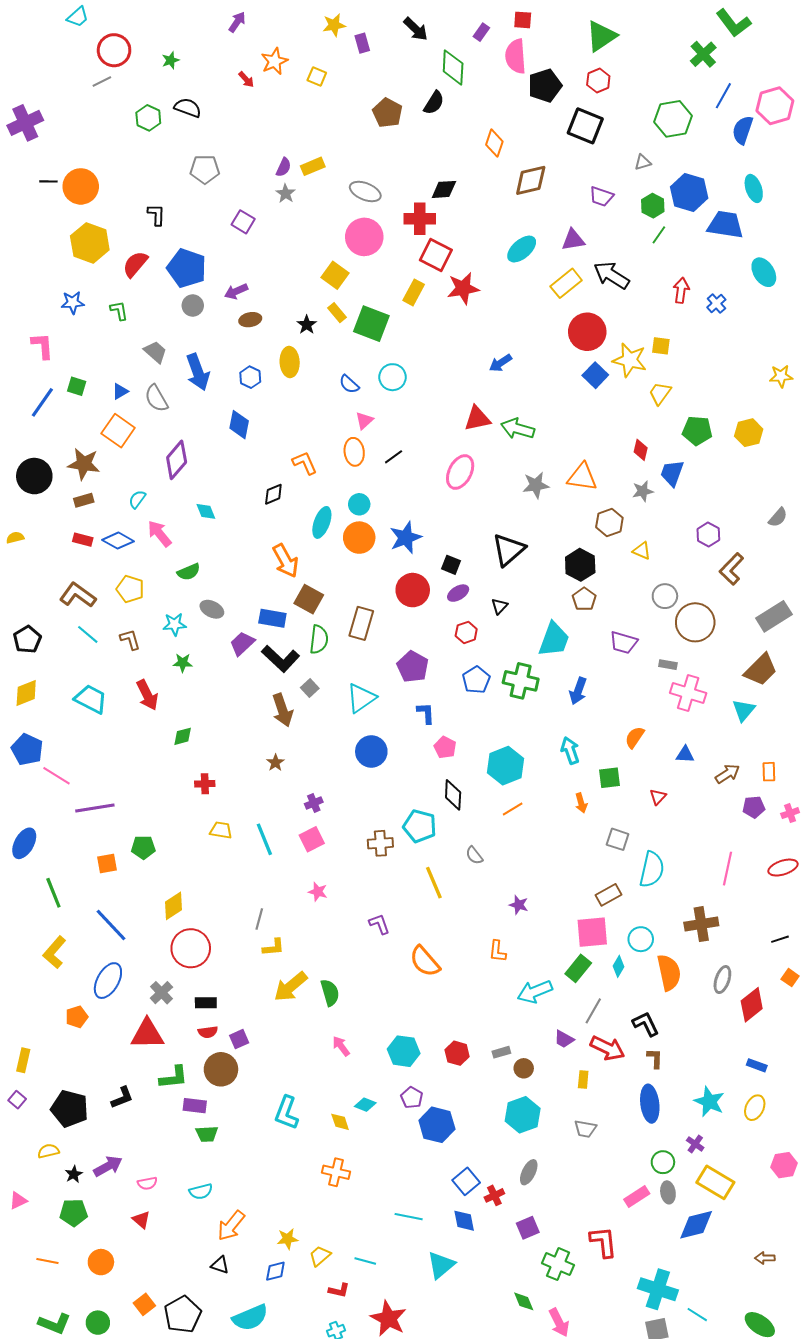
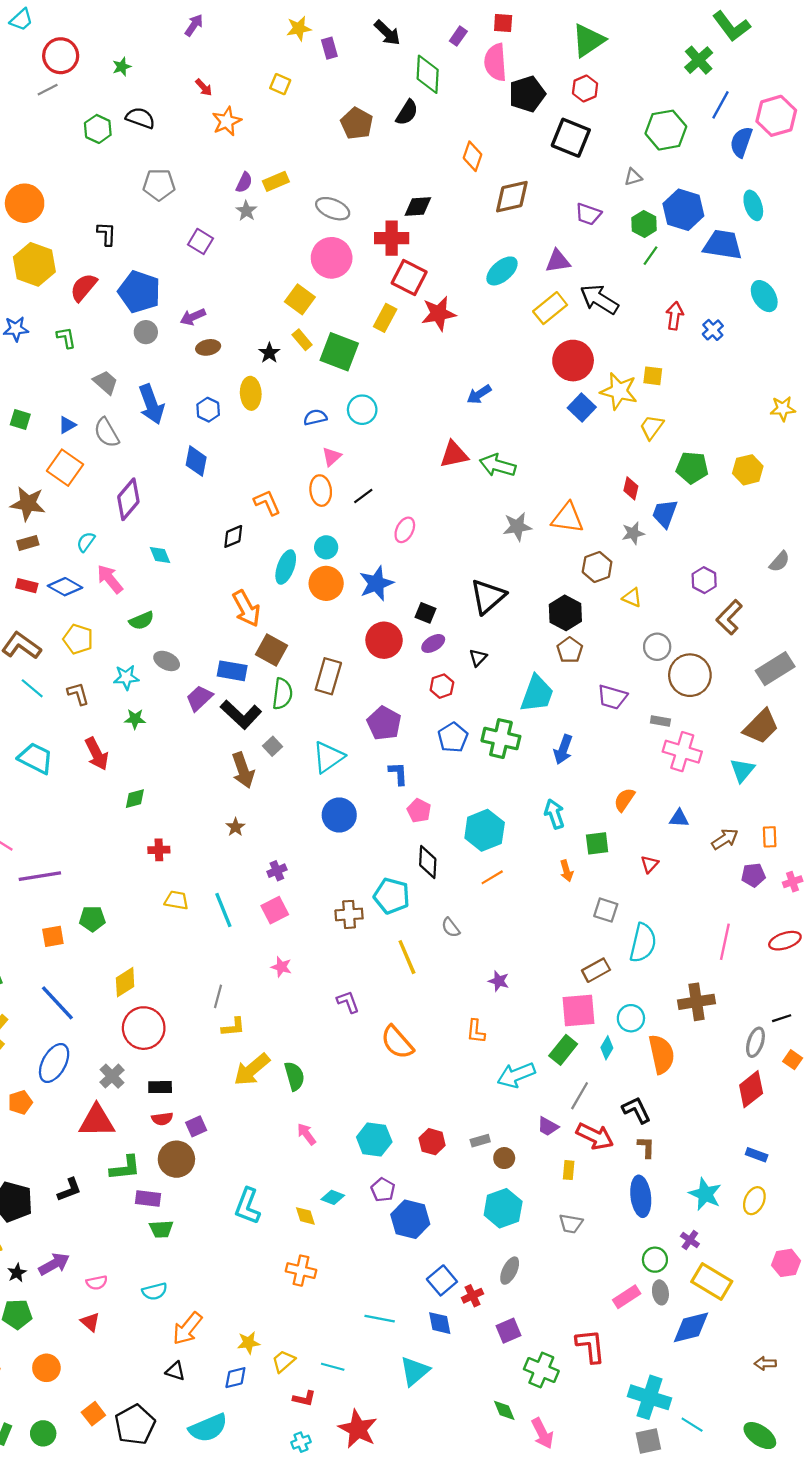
orange star: (274, 61) -> (227, 121), moved
blue semicircle: (349, 384) -> (315, 417), turned 125
pink ellipse: (460, 472) -> (405, 530), moved, size x0.7
gray ellipse: (722, 980) -> (755, 1042), moved

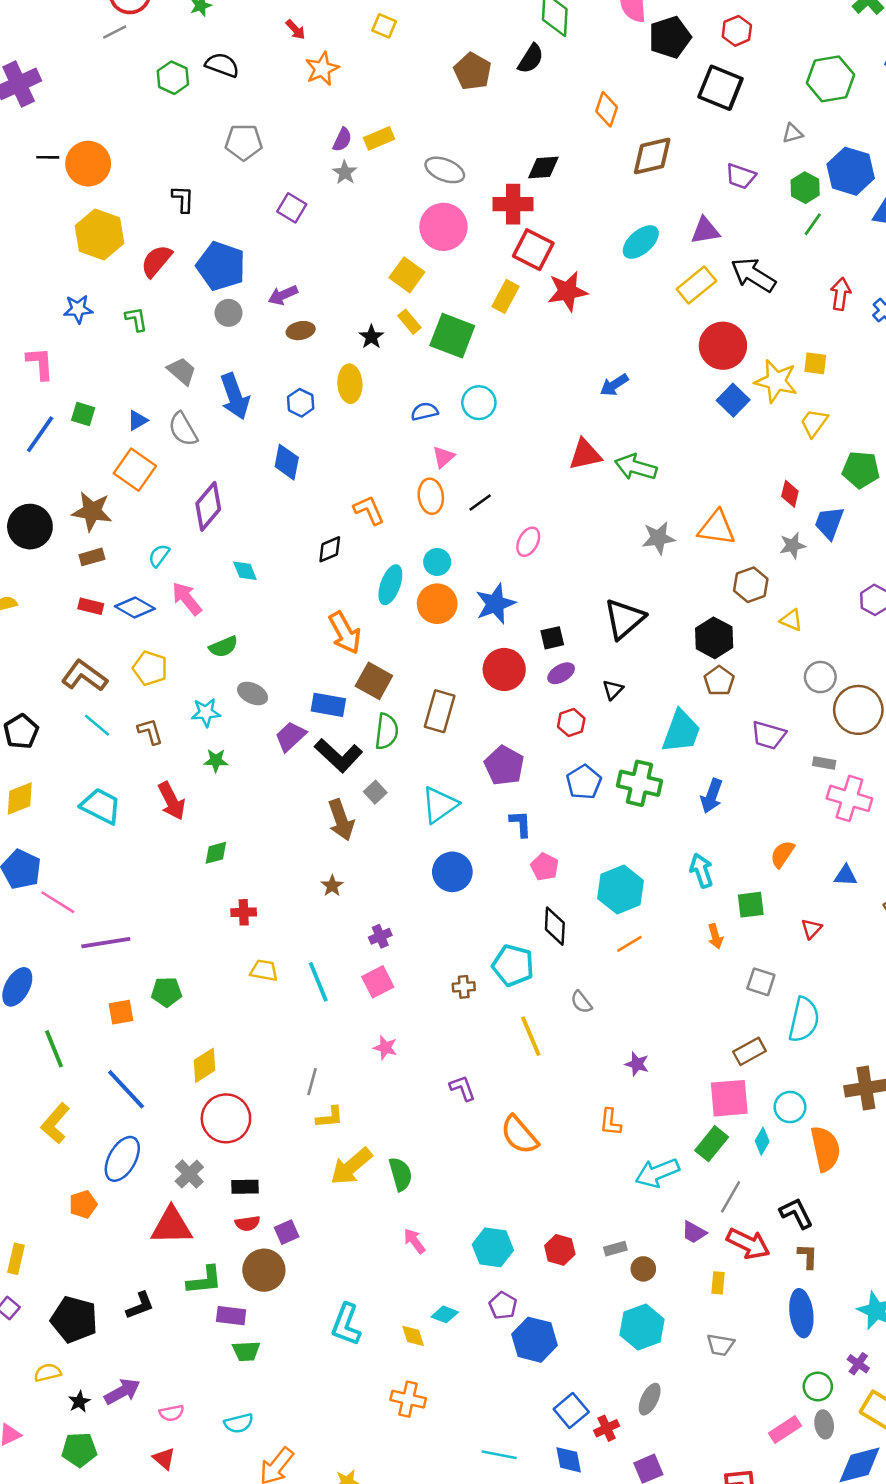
black square: (426, 613) -> (552, 638), turned -35
brown cross: (349, 914) -> (464, 987), size x0.7

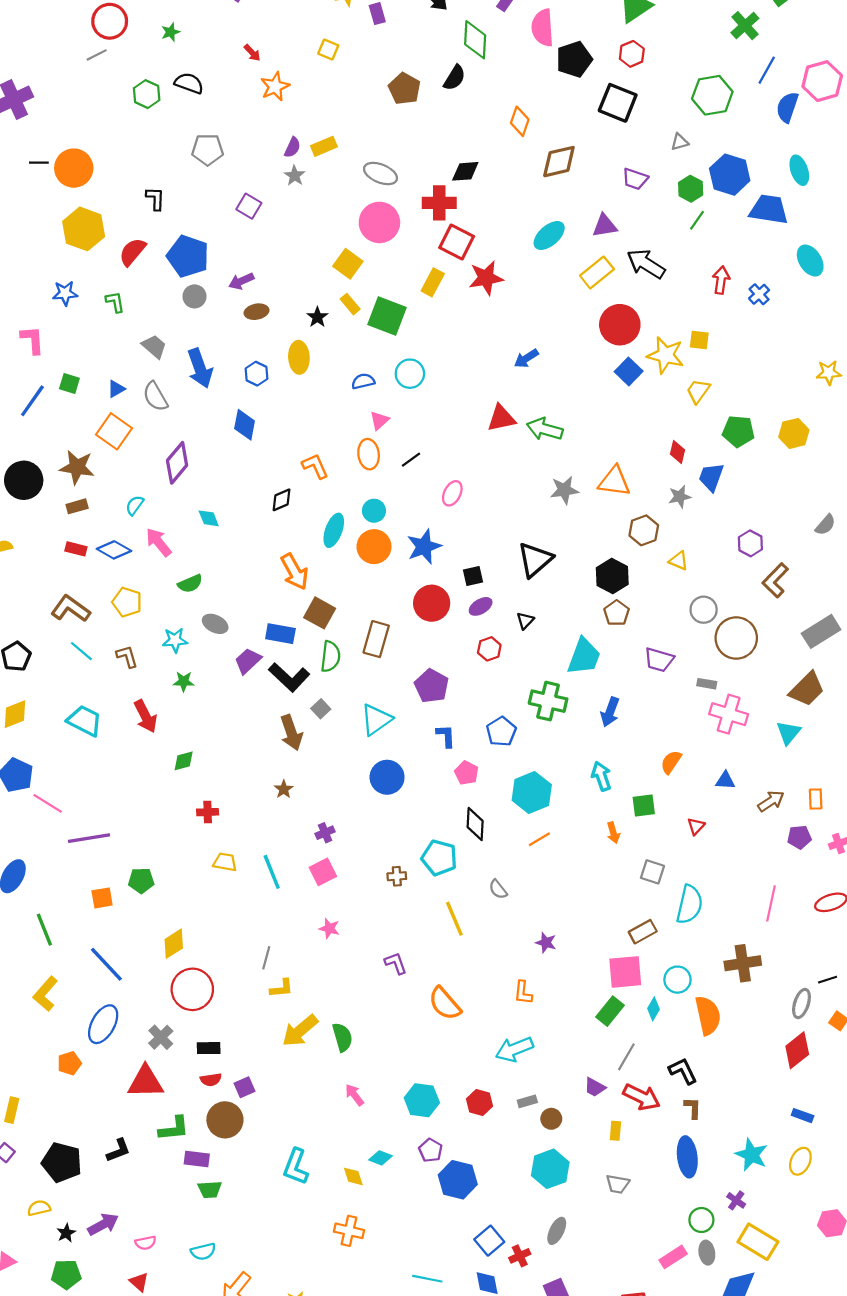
blue pentagon: (584, 782) -> (501, 732), moved
cyan arrow: (657, 1173) -> (514, 1049), moved

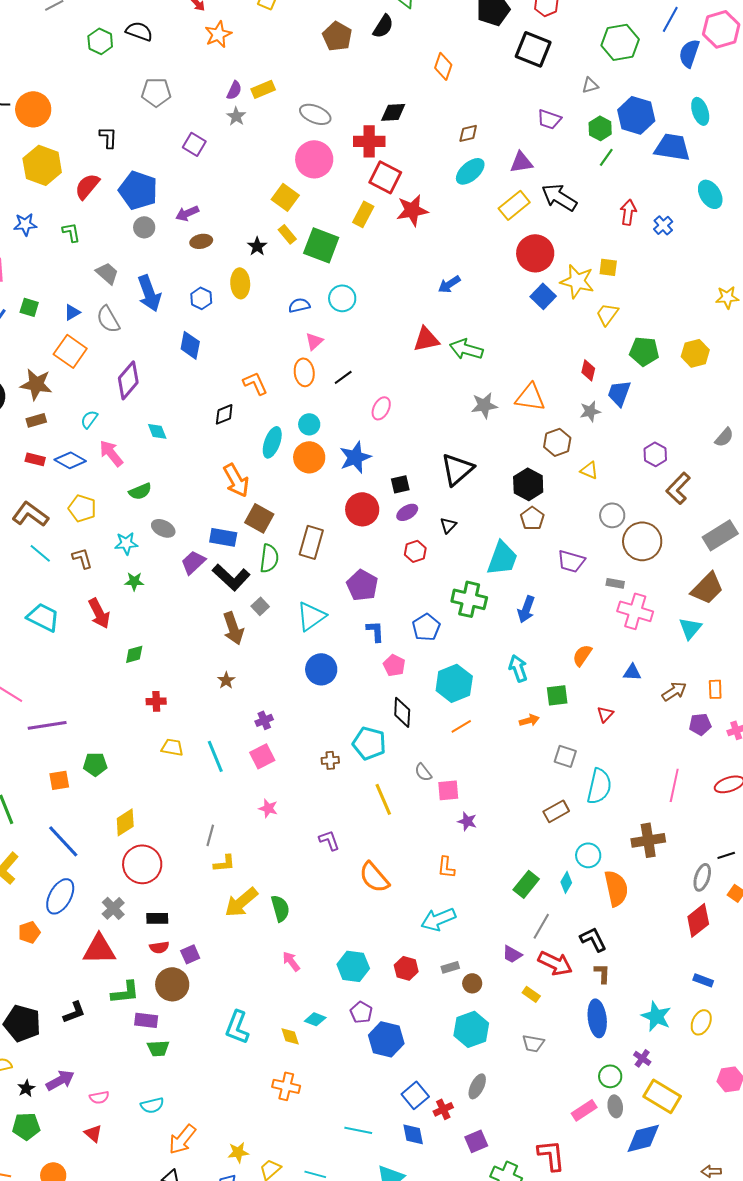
brown diamond: (559, 162) -> (468, 133), moved, size x0.6
orange arrow: (613, 833) -> (529, 720), turned -90
pink square: (625, 972) -> (448, 790), moved, size x0.7
yellow rectangle: (615, 1131) -> (531, 994), turned -60

